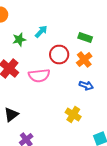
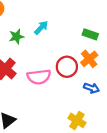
red circle: (59, 55) -> (67, 67), moved

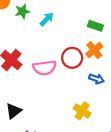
green star: (17, 37) -> (22, 11), moved

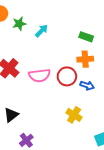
orange cross: (94, 50) -> (85, 59), turned 35
red circle: (72, 58) -> (67, 76), moved

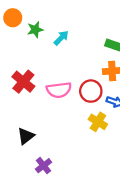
yellow cross: (74, 115) -> (98, 122), moved

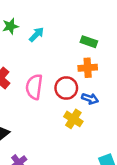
pink semicircle: (59, 90) -> (34, 87), turned 105

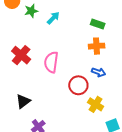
red circle: (66, 88) -> (78, 85), moved
yellow cross: (73, 119) -> (96, 104), moved

